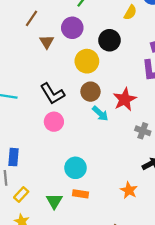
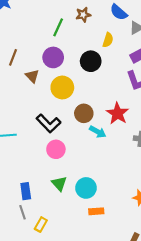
yellow semicircle: (130, 13) -> (108, 40), moved
yellow circle: (87, 61) -> (62, 87), moved
green triangle: (54, 201) -> (59, 184), moved

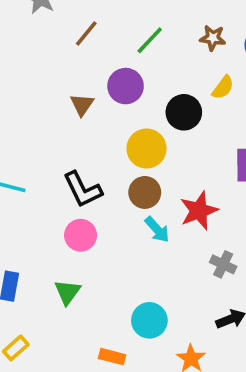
brown star: (83, 15) -> (213, 38), moved
brown line: (13, 57) -> (86, 34), moved
yellow circle: (62, 87) -> (147, 149), moved
cyan circle: (86, 188) -> (149, 320), moved

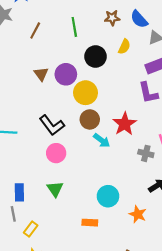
green line: (150, 40) -> (74, 27), turned -42
purple circle: (126, 86) -> (66, 74), moved
black circle: (184, 112) -> (96, 56), moved

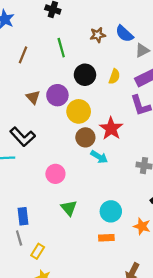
yellow semicircle: (124, 47) -> (114, 76), moved
red star: (125, 124) -> (111, 128), moved
black L-shape: (52, 125) -> (23, 137), moved
green triangle: (55, 189) -> (69, 208), moved
orange rectangle: (90, 223) -> (106, 238), moved

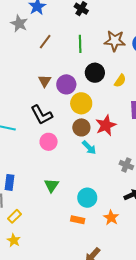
brown star: (98, 35) -> (115, 41), size x1.5
black L-shape: (23, 137) -> (42, 115), moved
pink circle: (55, 174) -> (49, 142), moved

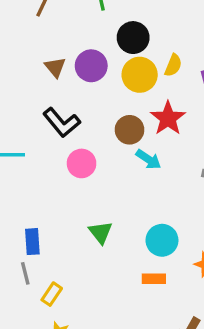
yellow semicircle: (120, 81) -> (173, 65), moved
yellow circle: (81, 103) -> (140, 75), moved

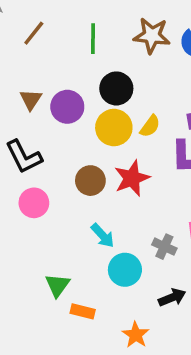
cyan arrow: (148, 159) -> (103, 236), moved
green triangle: (101, 232) -> (57, 285), moved
cyan circle: (162, 240) -> (125, 270), moved
orange rectangle: (154, 279) -> (83, 311), moved

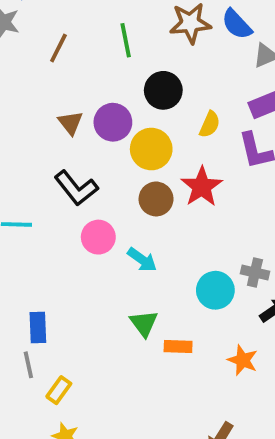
yellow circle: (114, 128) -> (151, 149), moved
cyan arrow: (103, 236) -> (142, 260), moved
gray cross: (164, 247) -> (255, 272), moved

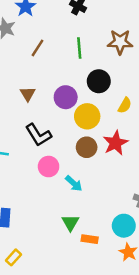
brown triangle: (70, 123) -> (28, 94), moved
cyan circle: (215, 290) -> (124, 226), moved

